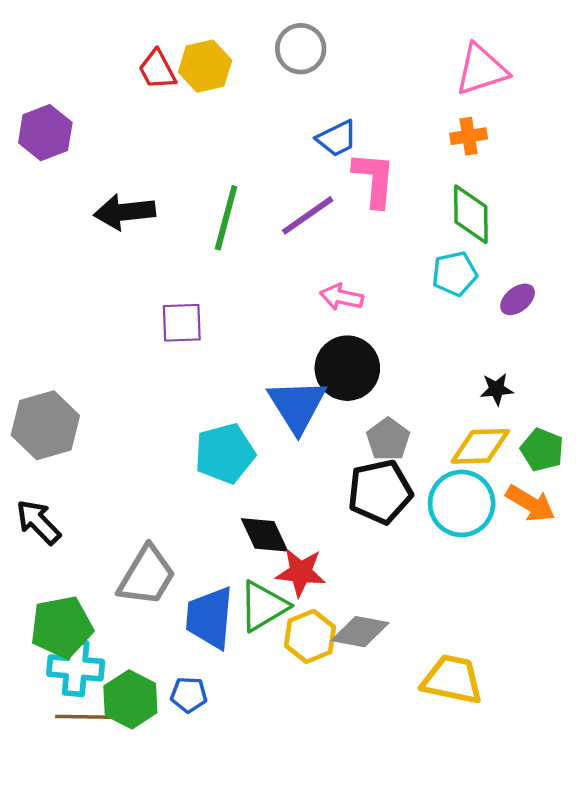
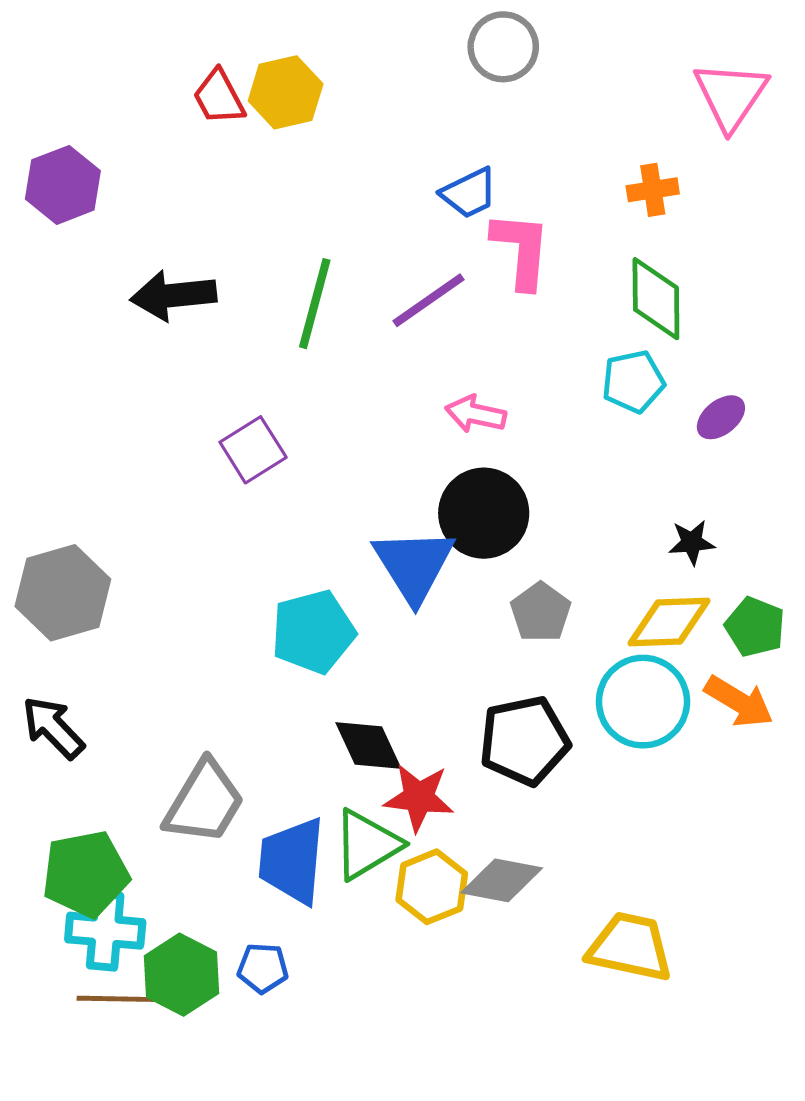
gray circle: (301, 49) -> (503, 47), moved
pink triangle: (481, 70) -> (731, 96), moved, turned -38
purple square: (182, 323) -> (253, 450), turned -30
black pentagon: (380, 492) -> (524, 741), moved

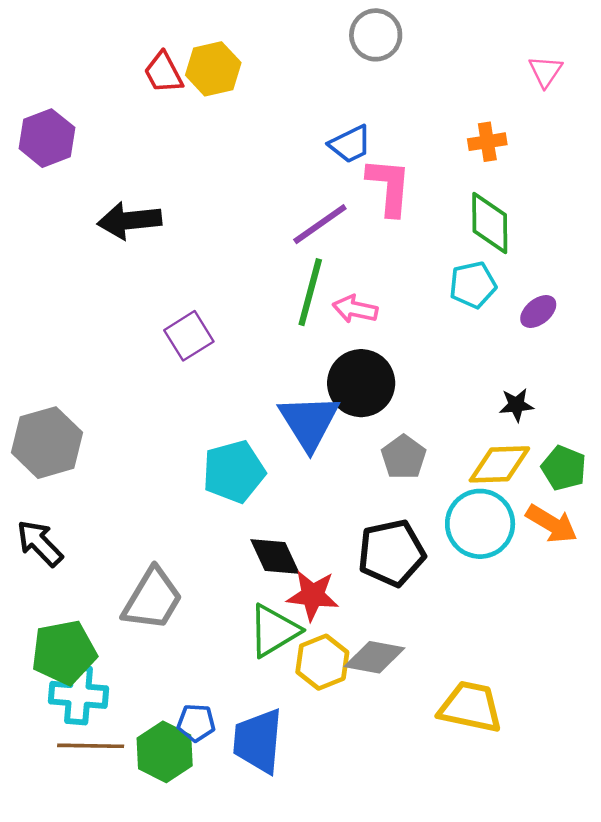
pink triangle: (731, 96) -> (546, 71), size x0.6
green line: (315, 304) -> (310, 292), moved
blue trapezoid: (292, 861) -> (258, 741), moved
green hexagon: (182, 975) -> (165, 752), moved

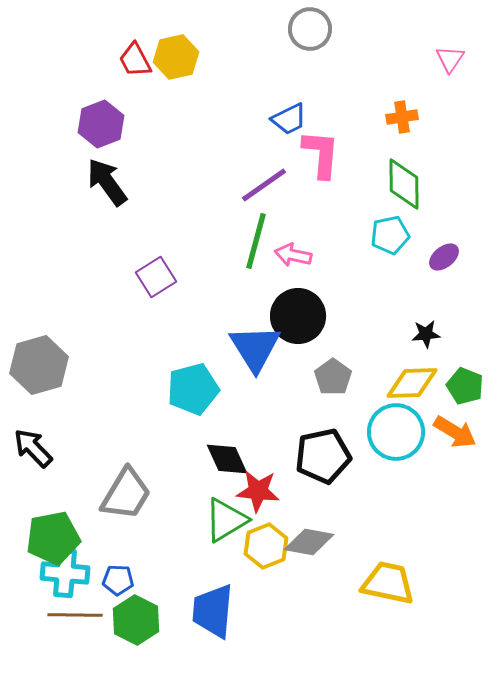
purple hexagon: (47, 138) -> (101, 124), moved
black arrow: (129, 221) -> (107, 182), turned 60
blue pentagon: (196, 723) -> (118, 580), moved

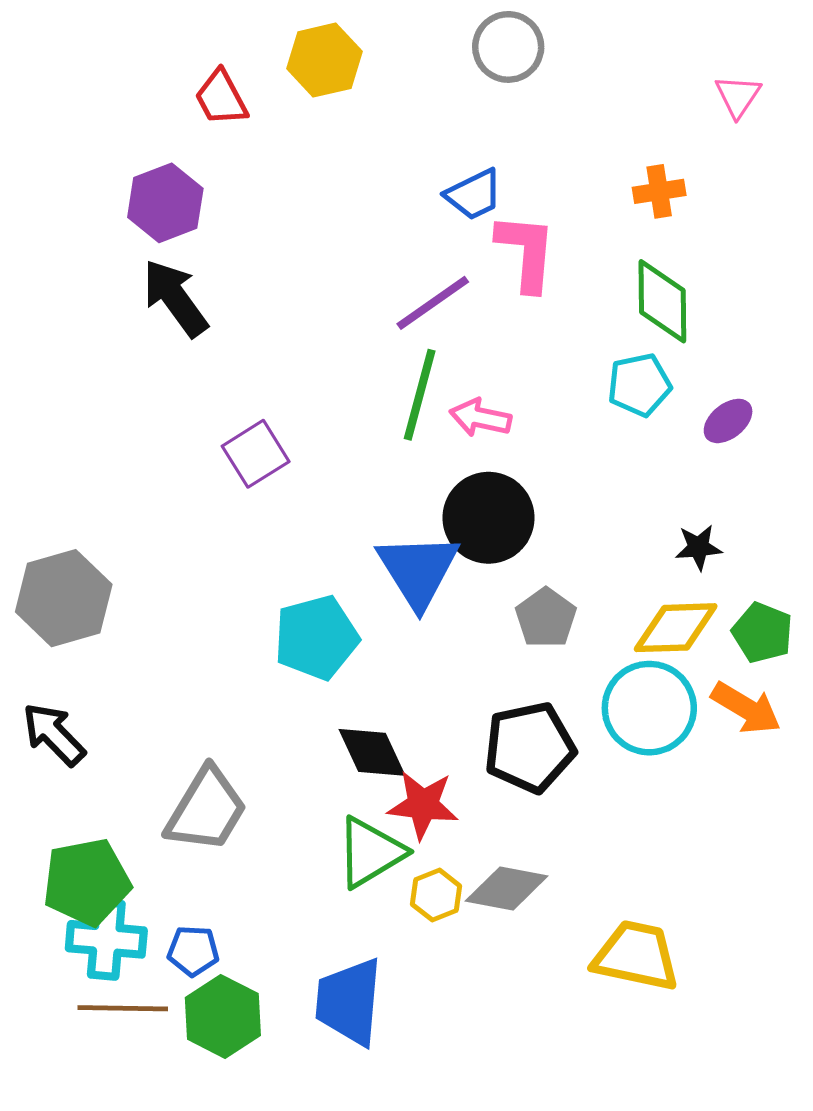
yellow hexagon: (176, 57) -> (324, 60), moved
yellow hexagon: (266, 546) -> (436, 895), size x0.7

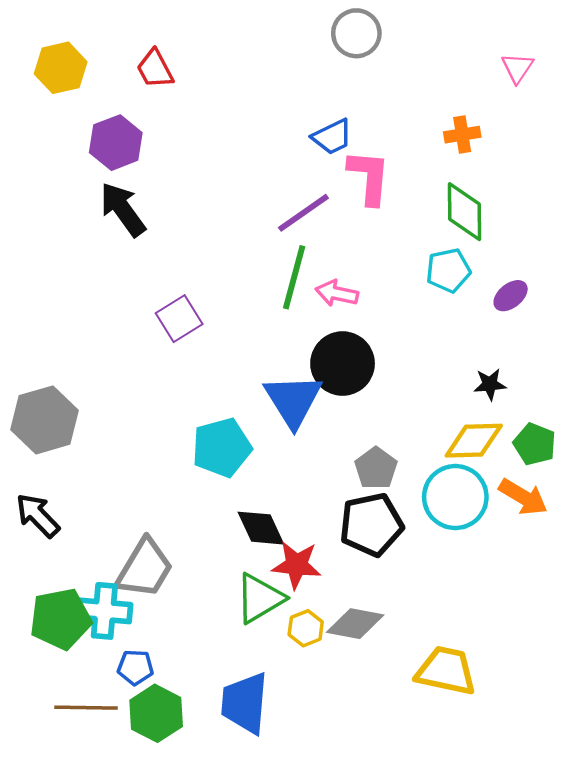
yellow hexagon: (324, 60) -> (61, 68), moved
gray pentagon: (546, 618) -> (376, 468), moved
cyan cross: (106, 939) -> (104, 611), moved

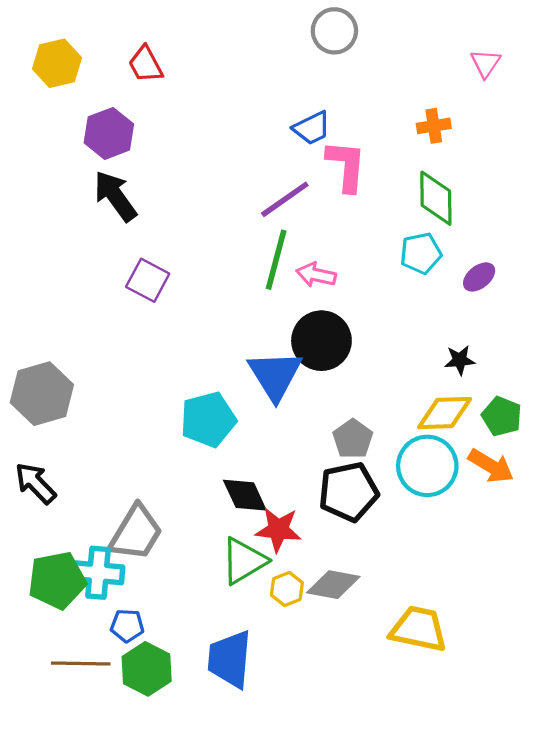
purple square: (179, 319) -> (148, 280), moved, turned -30

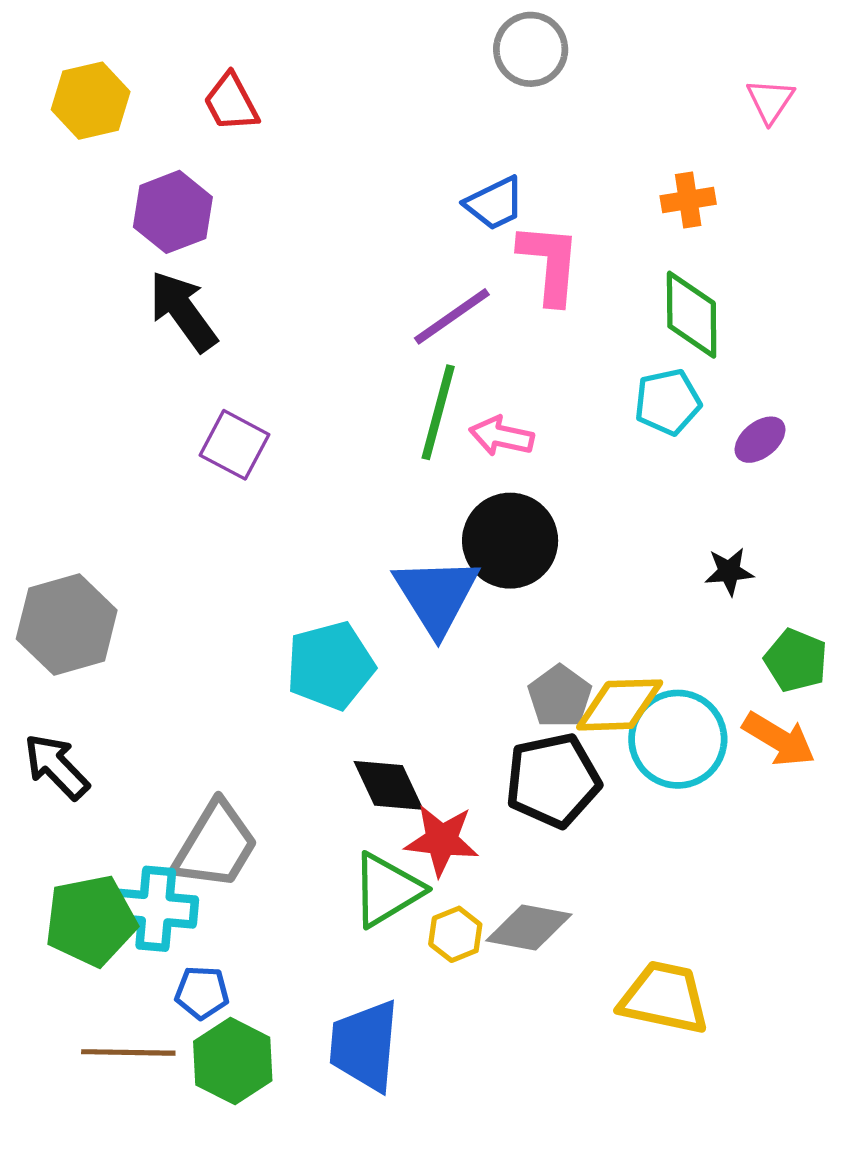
yellow diamond: (445, 413) -> (620, 705), moved

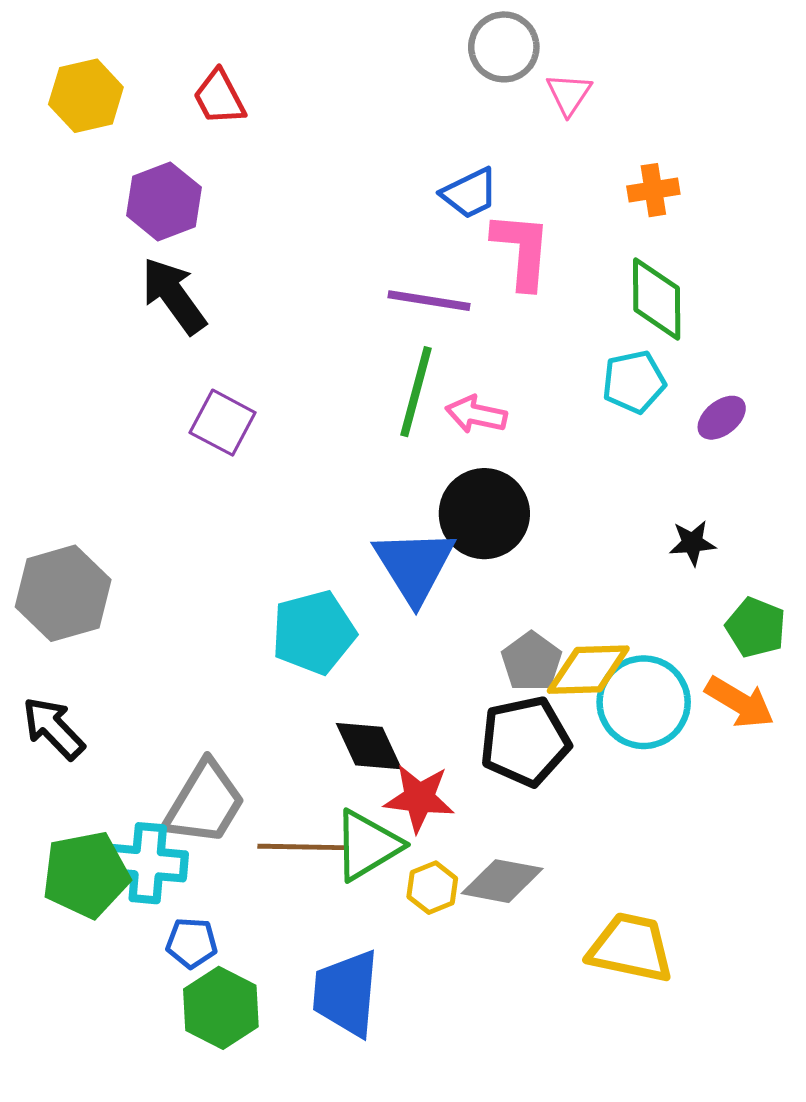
pink triangle: (770, 101) -> (569, 94), moved
purple line: (452, 316) -> (429, 301), turned 44
brown line: (128, 1052) -> (302, 847), moved

